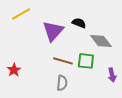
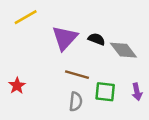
black semicircle: (79, 23) -> (97, 39), moved
green square: (86, 61) -> (105, 92), moved

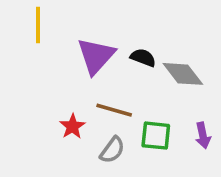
yellow line: (26, 17) -> (38, 25), turned -60
red star: (17, 86) -> (72, 126), moved
gray semicircle: (76, 102) -> (112, 150), turned 30

